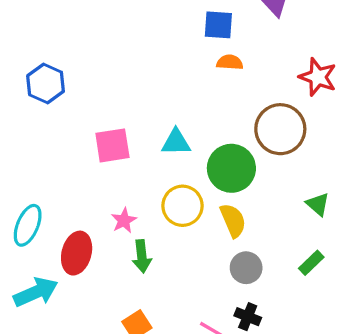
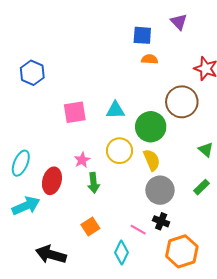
gray circle: (246, 268) -> (160, 190), size x1.4

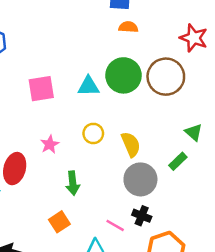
green circle: (151, 127) -> (124, 75), moved
yellow circle: (119, 151) -> (93, 133), size x0.7
green arrow: (94, 183) -> (73, 183), moved
green rectangle: (202, 187) -> (178, 161), moved

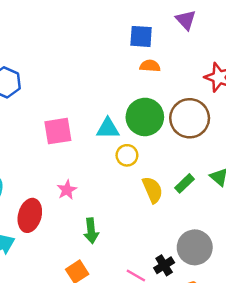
yellow circle: (93, 133) -> (127, 155), moved
green rectangle: (178, 161) -> (184, 183), moved
gray circle: (140, 179) -> (195, 247), moved
black cross: (142, 216) -> (164, 265), turned 36

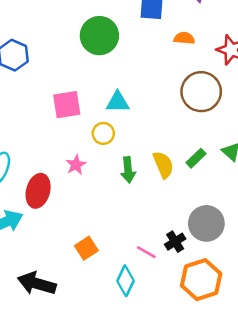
orange semicircle: (150, 66) -> (184, 38), moved
green circle: (145, 117) -> (99, 36), moved
yellow circle: (127, 155) -> (103, 133), moved
green arrow: (91, 231) -> (128, 170), moved

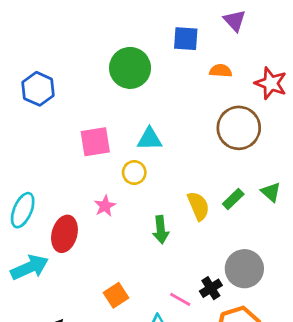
green arrow: (128, 170) -> (161, 230), moved

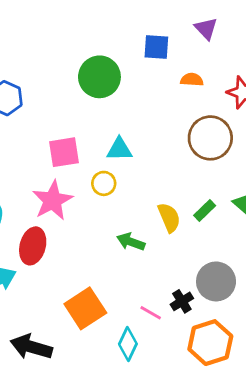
pink star: (105, 206) -> (53, 200), moved, size x1.8
green arrow: (161, 230) -> (131, 242), turned 116
orange square: (116, 295) -> (85, 308), size x1.6

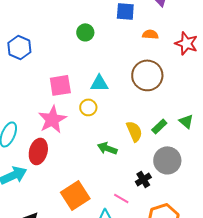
green circle: (99, 77) -> (85, 32), size x0.6
brown circle: (210, 138) -> (147, 75), moved
gray circle: (216, 281) -> (167, 160), moved
black cross: (182, 301) -> (143, 179), moved

